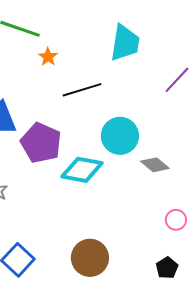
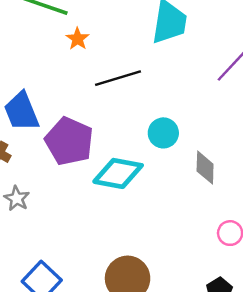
cyan circle: (120, 136) -> (163, 133), size x0.7
gray diamond: (155, 165) -> (205, 168), turned 52

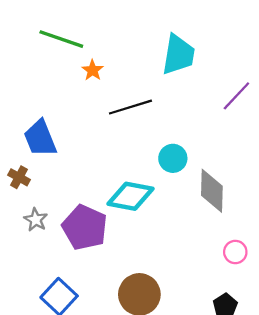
purple pentagon: (69, 141) -> (85, 227), moved
gray diamond: (205, 168) -> (212, 191), size x1.4

